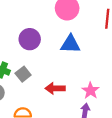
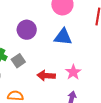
pink star: (90, 91) -> (73, 72), moved

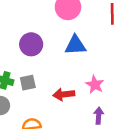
gray square: (18, 61) -> (28, 83), turned 32

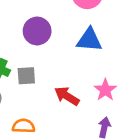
red arrow: (64, 94) -> (67, 96), turned 30

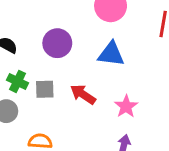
red arrow: (67, 96) -> (83, 94), moved

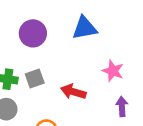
red arrow: (83, 94) -> (73, 92), moved

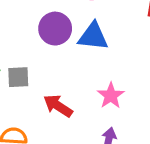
purple circle: (33, 33) -> (55, 29), moved

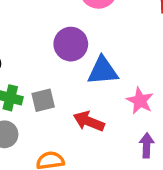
blue triangle: (93, 36) -> (103, 71), moved

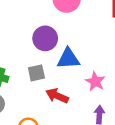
gray square: (43, 100) -> (36, 73), moved

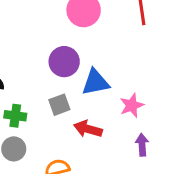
pink star: (95, 81) -> (132, 105), turned 30

